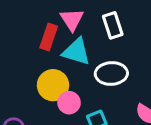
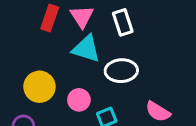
red rectangle: (49, 37) -> (50, 18), moved
yellow circle: (53, 85) -> (39, 87), moved

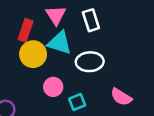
red rectangle: (50, 18) -> (26, 30), moved
yellow circle: (39, 87) -> (33, 54), moved

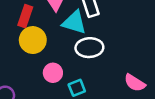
cyan triangle: (59, 43) -> (74, 22), moved
pink semicircle: (121, 97) -> (135, 83), moved

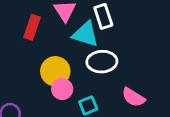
yellow circle: (33, 40) -> (55, 71), moved
pink semicircle: (135, 83) -> (133, 97), moved

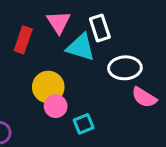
white ellipse: (102, 62) -> (125, 68), moved
pink semicircle: (133, 97) -> (144, 97), moved

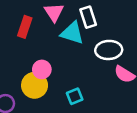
yellow circle: (48, 87) -> (35, 85), moved
pink circle: (56, 106) -> (42, 69), moved

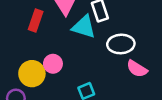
yellow circle: (35, 85) -> (32, 74), moved

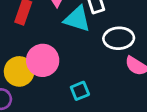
pink circle: (53, 64) -> (43, 60), size x1.5

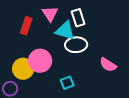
white ellipse: (119, 38) -> (76, 45), moved

